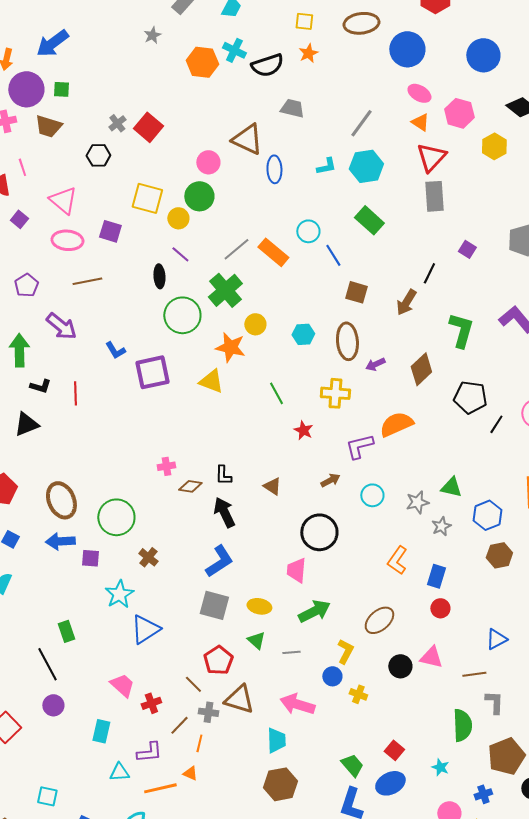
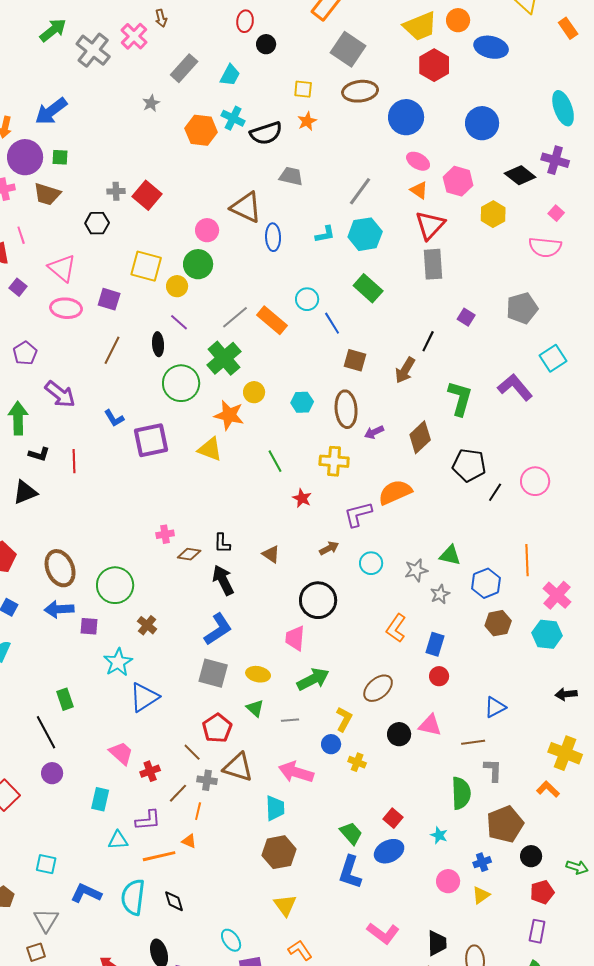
gray cross: (117, 123) -> (116, 191), turned 36
brown line: (87, 281) -> (112, 350), moved, turned -52

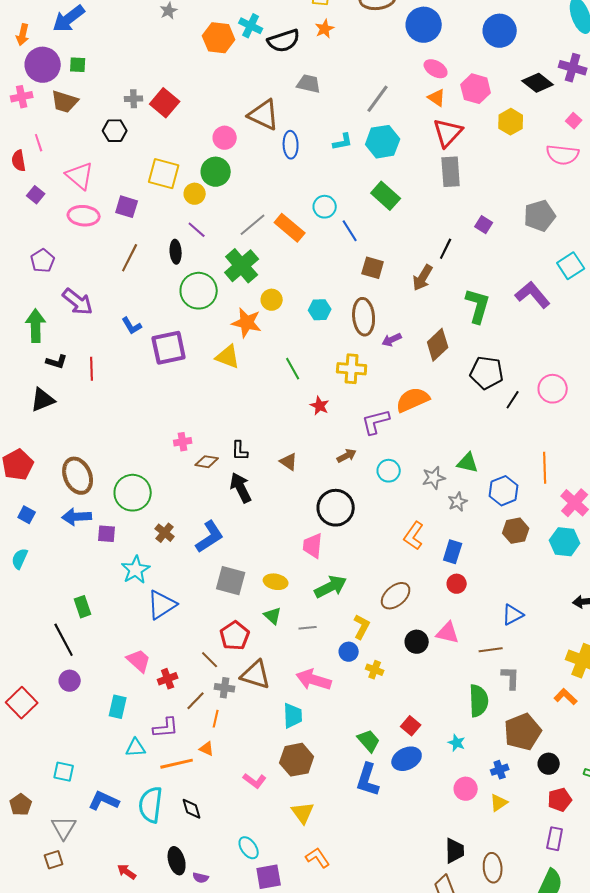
blue L-shape: (218, 629) -> (210, 537), moved
pink L-shape: (383, 933) -> (255, 781), moved, size x0.7

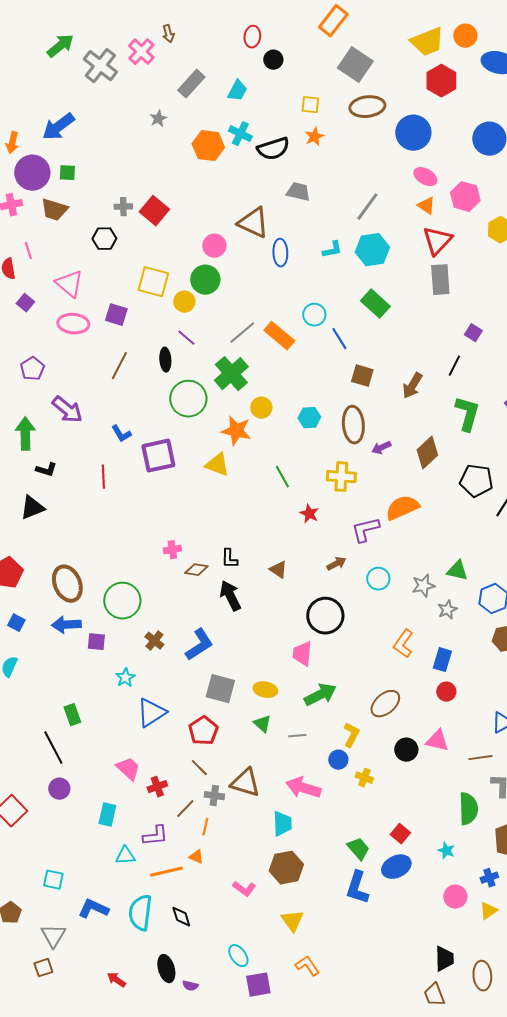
black line: (446, 249) -> (454, 366), moved
red line: (92, 369) -> (103, 477), moved
cyan star: (136, 570) -> (125, 678), size x0.7
red pentagon: (235, 636) -> (203, 731), moved

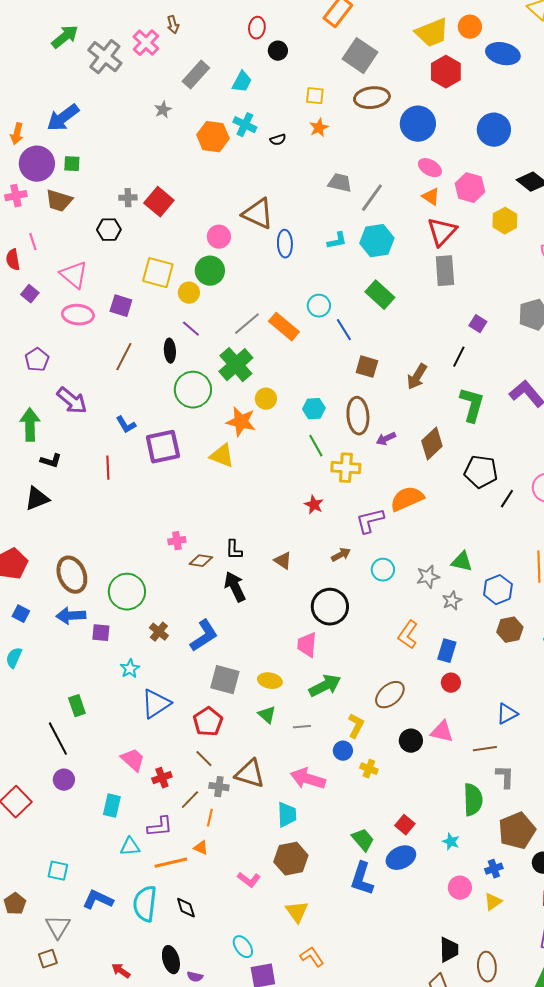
black semicircle: (273, 149) -> (278, 140), size x0.5
gray trapezoid: (298, 192) -> (340, 183), moved
green line: (282, 477) -> (316, 446), moved

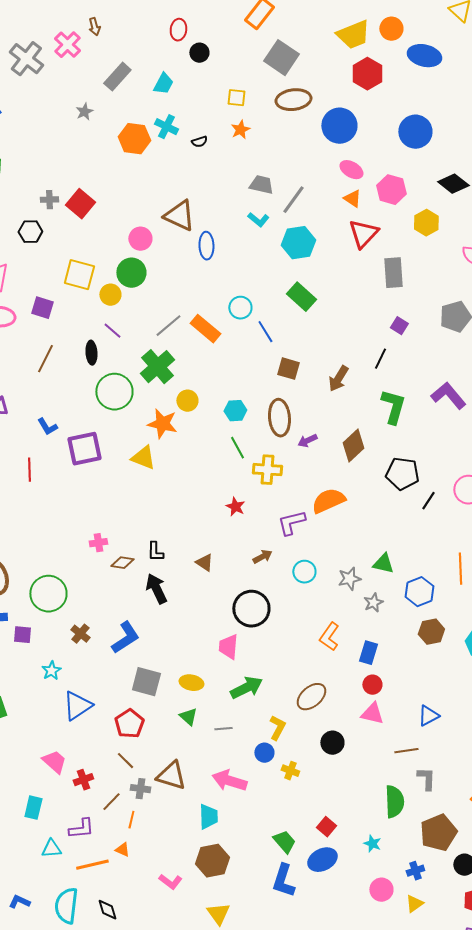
cyan L-shape: (337, 241) -> (258, 220), moved, turned 50
gray rectangle: (445, 271) -> (393, 273), moved
pink triangle: (442, 732) -> (372, 714), moved
blue L-shape: (98, 900) -> (19, 902), size x0.7

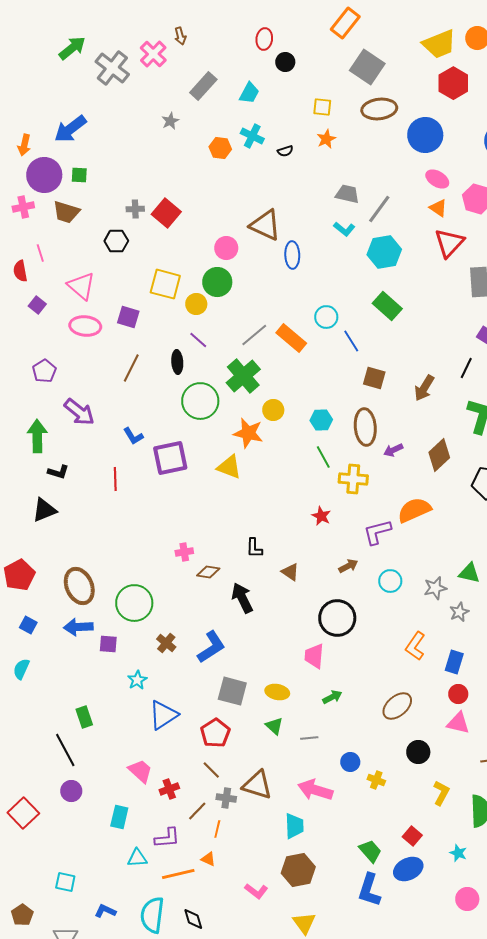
orange hexagon: (134, 139) -> (220, 148), size x0.7
black L-shape: (155, 552) -> (254, 548), moved
green arrow: (246, 688) -> (332, 697), size x0.6
yellow L-shape: (277, 728) -> (441, 793), moved

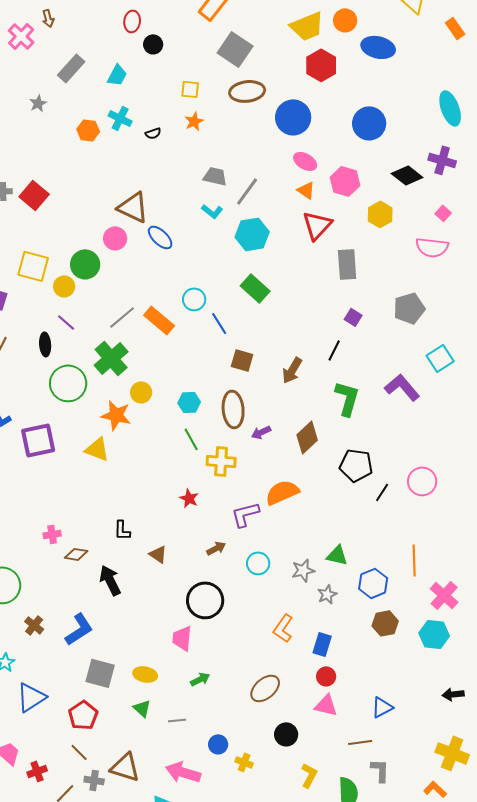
pink circle: (226, 248) -> (115, 238), moved
blue ellipse: (292, 255) -> (160, 237), turned -44

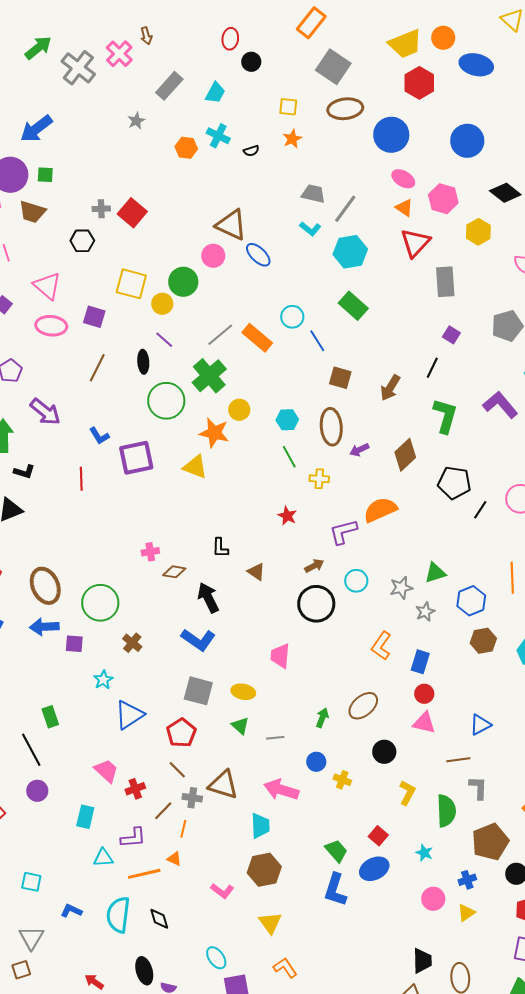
yellow cross: (221, 461) -> (319, 479), size x0.7
green triangle: (337, 555) -> (435, 573), turned -30
black circle: (205, 600) -> (316, 604), moved
blue L-shape: (79, 629) -> (198, 640), moved, turned 68
green arrow: (200, 679) -> (322, 718), moved, turned -42

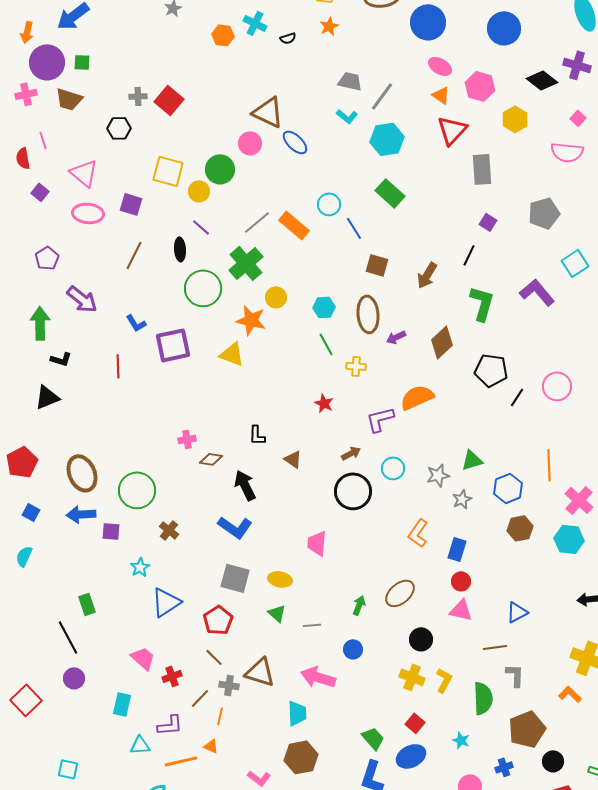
yellow cross: (342, 780) -> (412, 677), moved, size x1.4

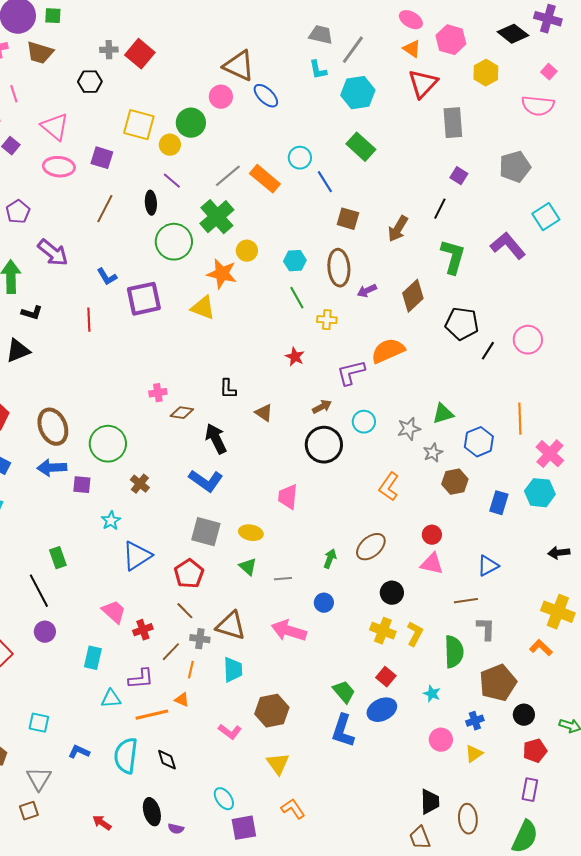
cyan L-shape: (347, 116) -> (318, 70), turned 40
brown hexagon: (520, 528) -> (455, 482), moved
blue rectangle: (457, 549) -> (499, 503), moved
cyan trapezoid: (297, 713) -> (233, 670), moved

